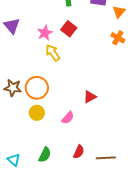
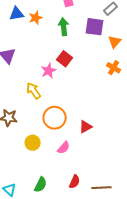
pink star: (45, 33) -> (49, 71), moved
yellow arrow: (53, 53) -> (34, 91), moved
orange circle: (37, 88) -> (55, 118), moved

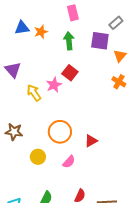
yellow arrow: (34, 91) -> (34, 93), moved

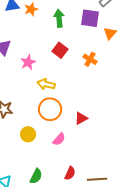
orange cross: (119, 82) -> (90, 59), moved
pink star: (54, 85) -> (28, 62), moved
yellow arrow: (34, 93) -> (46, 84), moved, turned -42

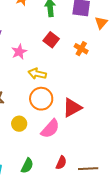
red triangle: (81, 118) -> (72, 108), size x1.5
pink semicircle: (59, 139) -> (50, 129), size x1.5

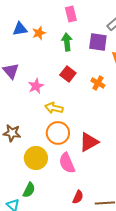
yellow circle: (19, 124) -> (36, 158), size x1.5
pink semicircle: (50, 129) -> (67, 163), turned 115
green semicircle: (27, 166) -> (29, 190), moved

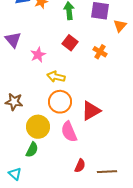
green semicircle: (29, 190) -> (32, 150), moved

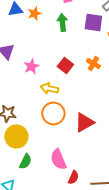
red square: (70, 43) -> (65, 65), moved
yellow circle: (38, 127) -> (16, 136), moved
pink semicircle: (69, 132) -> (58, 159), moved

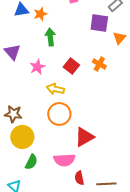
green arrow: (62, 22) -> (50, 37), moved
red triangle: (84, 122) -> (84, 137), moved
pink semicircle: (58, 159) -> (64, 160), turned -70
red semicircle: (73, 177) -> (79, 178), turned 144

